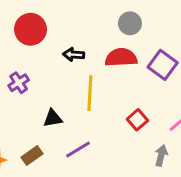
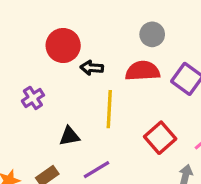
red circle: (30, 29) -> (63, 45), moved
red square: (137, 120) -> (160, 138), size x1.4

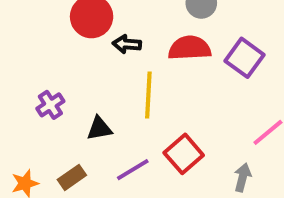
purple cross: (33, 98) -> (50, 105), moved
red square: (160, 138) -> (184, 154), moved

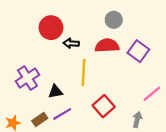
purple cross: (50, 105) -> (27, 78), size x1.5
purple line: (133, 170) -> (62, 114), moved

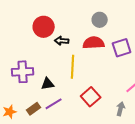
purple square: (138, 51) -> (122, 48), turned 36
purple cross: (27, 78) -> (23, 72), turned 30

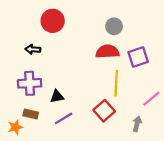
red circle: (44, 27) -> (53, 21), moved
black arrow: (62, 41) -> (33, 49), moved
yellow line: (73, 67) -> (116, 83), moved
brown rectangle: (34, 109) -> (31, 114), moved, turned 48

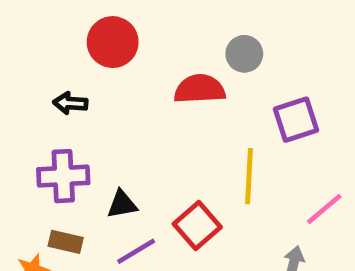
red semicircle: (107, 52) -> (200, 89), moved
red square: (104, 111) -> (197, 225), moved

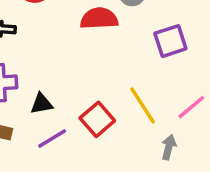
yellow line: (249, 176) -> (143, 105), moved, turned -36

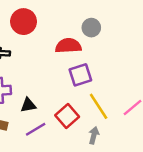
purple square: (170, 41) -> (80, 75), moved
gray arrow: (169, 147) -> (94, 135), moved

